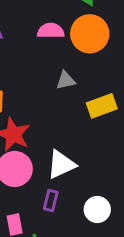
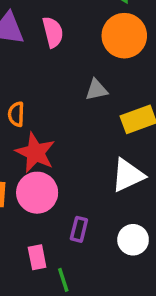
pink semicircle: (51, 31) -> (53, 32), moved, turned 76
white triangle: (61, 164) -> (128, 175), moved

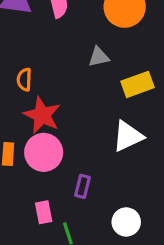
white circle: (133, 240) -> (126, 222), moved

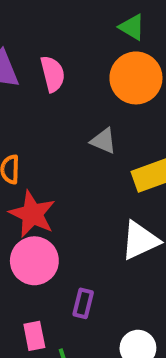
gray triangle: (99, 57) -> (103, 141), turned 35

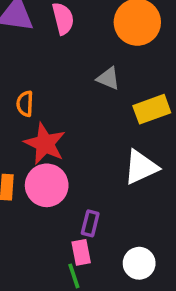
pink rectangle: (34, 336) -> (81, 252), moved

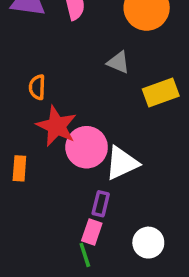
white triangle: (141, 167) -> (122, 163), moved
pink circle: (47, 185) -> (87, 147), moved
pink rectangle: (81, 252) -> (92, 232), turned 30

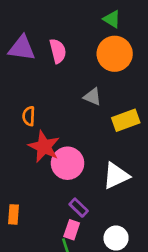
white triangle: (122, 163) -> (116, 176), moved
orange rectangle: (19, 168) -> (13, 214), moved
purple rectangle: (101, 204) -> (79, 208), turned -60

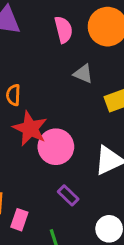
pink semicircle: (58, 51) -> (63, 30), moved
pink rectangle: (72, 230) -> (19, 220), moved

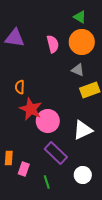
gray triangle: (83, 74) -> (78, 70), moved
purple rectangle: (68, 195) -> (56, 153), size x1.6

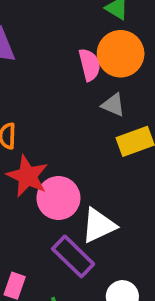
pink semicircle: (53, 44) -> (89, 65), moved
white triangle: (83, 130) -> (99, 225), moved

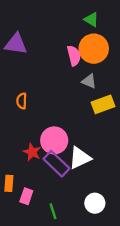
red star: (27, 176) -> (32, 152), moved, size x0.7
purple rectangle: (73, 256) -> (57, 164), moved

